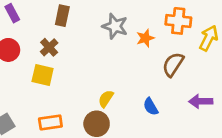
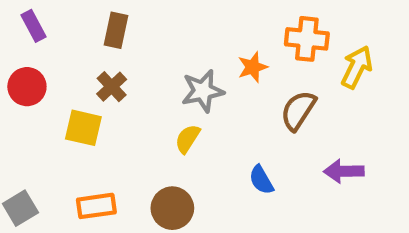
gray star: (115, 26) -> (203, 91), moved, turned -30
brown cross: (49, 47) -> (112, 87), moved
yellow semicircle: (106, 99) -> (188, 139), moved

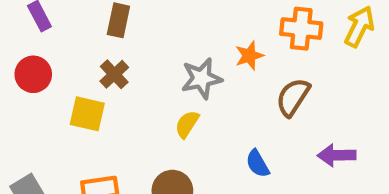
yellow arrow: (357, 67) -> (359, 27), moved

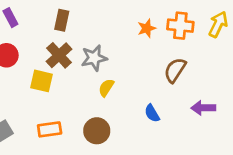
orange star: (249, 56) -> (147, 28), moved
brown cross: (114, 74) -> (59, 55), size x1.4
gray star: (202, 78) -> (94, 58), moved

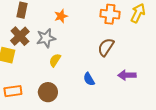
orange star: (147, 28) -> (61, 16), moved

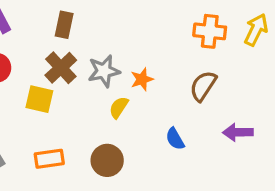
orange star: (61, 16) -> (142, 79), moved

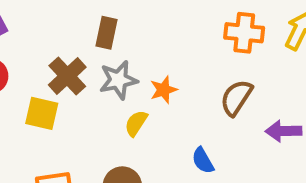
brown rectangle: (64, 25) -> (107, 33), moved
purple arrow: (238, 132) -> (283, 131), moved

